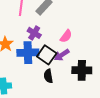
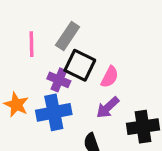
black square: (47, 55) -> (80, 65), moved

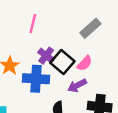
gray rectangle: (68, 36) -> (90, 28), moved
black square: (80, 65) -> (62, 62), moved

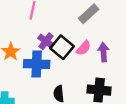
purple arrow: (77, 86) -> (103, 52), moved, turned 114

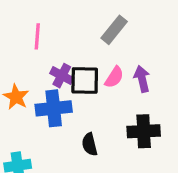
black square: (62, 47) -> (85, 81), turned -30

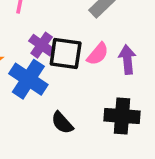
blue cross: (54, 108) -> (28, 79), turned 32
black semicircle: (90, 144) -> (62, 123), turned -35

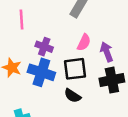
black square: (66, 53) -> (75, 69), moved
purple arrow: (127, 60) -> (107, 52), moved

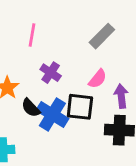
blue cross: (41, 72) -> (52, 114), moved
black semicircle: (72, 96) -> (31, 108), moved

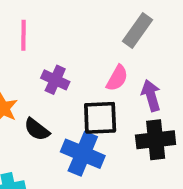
gray rectangle: (102, 36) -> (137, 30), moved
blue cross: (52, 114) -> (83, 154), moved

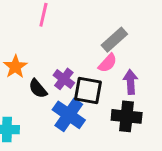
gray rectangle: (137, 30) -> (114, 40), moved
purple cross: (55, 80) -> (64, 79), moved

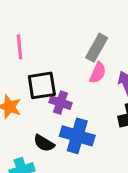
black semicircle: (38, 89) -> (44, 143), moved
black square: (88, 90) -> (42, 85), moved

